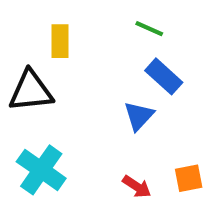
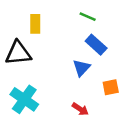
orange square: (189, 178) -> (111, 87), moved

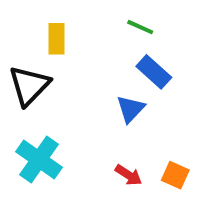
black triangle: (18, 53) -> (29, 86), turned -40
orange square: (111, 87) -> (175, 175), moved, turned 35

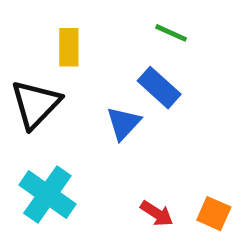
blue rectangle: (154, 72) -> (159, 88), moved
blue triangle: (130, 109) -> (124, 123), moved

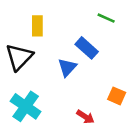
green line: (171, 33) -> (106, 18), moved
orange square: (214, 214) -> (117, 96), moved

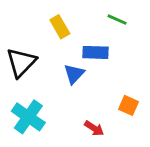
yellow rectangle: (37, 26) -> (60, 27), moved, turned -30
blue rectangle: (87, 48) -> (96, 52), turned -40

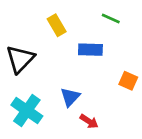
blue triangle: (74, 74) -> (70, 97), moved
orange square: (129, 105) -> (128, 81), moved

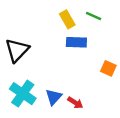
yellow rectangle: (57, 25) -> (67, 19), moved
blue triangle: (70, 97) -> (54, 97), moved

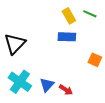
green line: (94, 16) -> (90, 14), moved
yellow rectangle: (67, 19) -> (69, 16), moved

